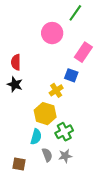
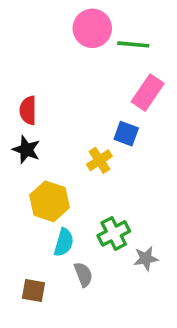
green line: (75, 13) -> (133, 44), moved, turned 60
pink circle: (52, 33) -> (92, 28), moved
yellow hexagon: (45, 114) -> (50, 201), moved
gray star: (65, 156) -> (146, 258), moved

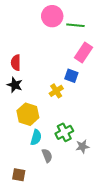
brown square: (33, 291) -> (19, 175), moved

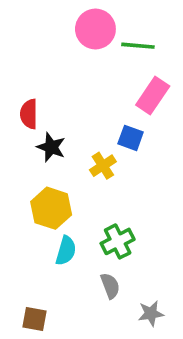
black star: (15, 85) -> (51, 147), moved
gray star: (82, 147) -> (151, 313), moved
gray semicircle: (47, 156) -> (110, 286), moved

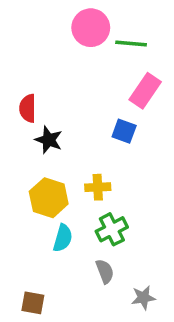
yellow cross: (103, 166) -> (98, 187), moved, turned 30

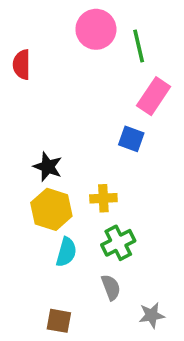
green line: (131, 43) -> (139, 46), turned 72
red semicircle: (28, 108) -> (22, 65), moved
black star: (49, 140) -> (48, 167), moved
brown square: (33, 303) -> (59, 321), moved

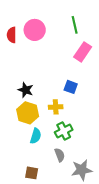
pink circle: (96, 29) -> (35, 30), moved
blue square: (131, 139) -> (71, 87), moved
gray star: (152, 315) -> (82, 170), size x1.5

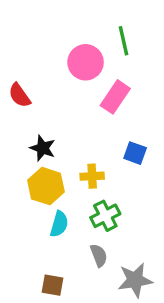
pink circle: (35, 30) -> (86, 62), moved
red semicircle: (12, 35) -> (20, 95), moved, turned -35
pink rectangle: (83, 52) -> (115, 97), moved
blue square: (71, 87) -> (135, 153), moved

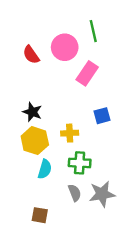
red semicircle: (20, 95) -> (31, 55), moved
blue square: (135, 153) -> (102, 116), turned -35
green cross: (105, 216) -> (80, 163), turned 30
gray star: (135, 280) -> (102, 194), moved

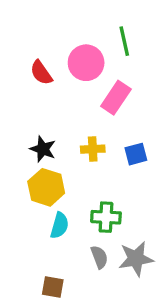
yellow cross: (70, 133) -> (93, 149), moved

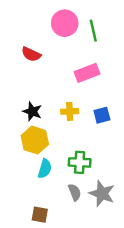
pink circle: (86, 63) -> (65, 23), moved
red semicircle: (41, 73) -> (31, 54), turned -30
pink rectangle: (116, 98) -> (87, 73), turned 35
gray star: (136, 259) -> (102, 194), turned 30

